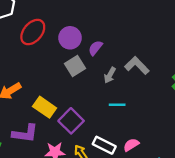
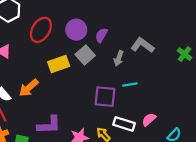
yellow rectangle: (45, 107) -> (59, 64), moved, turned -45
purple square: (71, 121) -> (105, 97), moved, turned -30

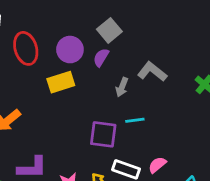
red ellipse: (41, 30) -> (26, 48), turned -50
gray square: (85, 55) -> (109, 30), moved
yellow rectangle: (59, 64) -> (61, 82), moved

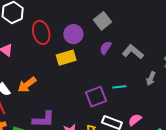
purple semicircle: (101, 57) -> (105, 48), moved
gray arrow: (122, 87) -> (151, 79), moved
purple square: (103, 134) -> (96, 97), turned -30

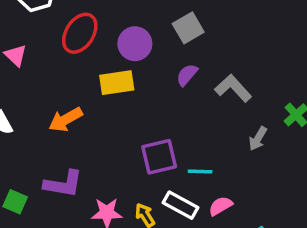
red ellipse: (41, 32) -> (80, 33), turned 40
orange arrow: (27, 85) -> (66, 120), moved
cyan line: (119, 87) -> (200, 172), moved

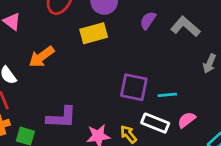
orange arrow: (66, 120) -> (41, 57), moved
purple square: (159, 157) -> (134, 87), turned 32

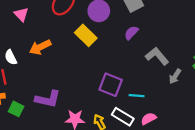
gray L-shape: (185, 27) -> (157, 56), moved
yellow rectangle: (94, 33) -> (86, 35), turned 50

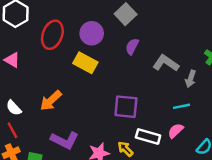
orange arrow: (40, 47) -> (51, 101), moved
cyan line: (137, 96) -> (181, 106), moved
purple L-shape: (48, 99) -> (65, 140), turned 30

